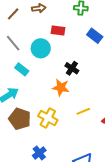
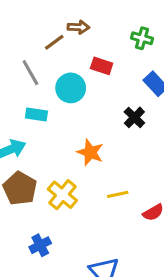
brown line: (13, 14) -> (54, 42), moved
black cross: (72, 68) -> (134, 117), moved
cyan rectangle: (22, 69) -> (36, 114), turned -40

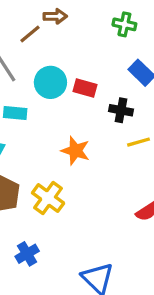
red rectangle: (102, 66) -> (85, 88), moved
black cross: (134, 117) -> (121, 110), turned -30
yellow line: (118, 194) -> (138, 142), moved

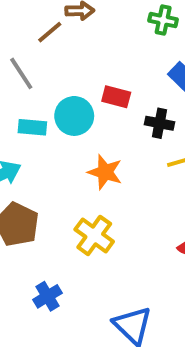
cyan circle: (50, 82) -> (74, 116), moved
yellow cross: (48, 198) -> (94, 235), moved

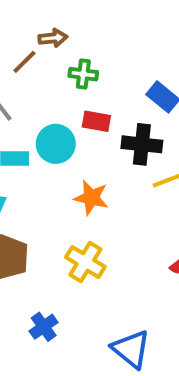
green cross: (163, 20) -> (83, 74), moved
black cross: (160, 123) -> (142, 144), size x1.4

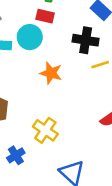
red rectangle: (96, 121) -> (45, 16), moved
yellow cross: (85, 262) -> (45, 130), moved

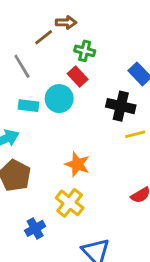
red rectangle: (45, 16) -> (78, 76), turned 30
orange star: (51, 73) -> (77, 164), moved

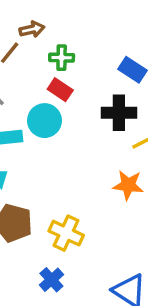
orange star: (77, 164) -> (128, 185), moved
yellow cross: (70, 203) -> (66, 233), moved

